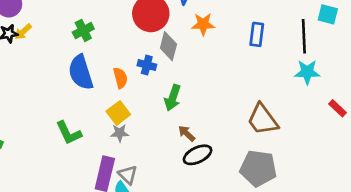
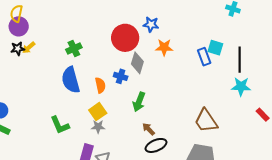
cyan square: (328, 14) -> (215, 48), moved
blue rectangle: (257, 34) -> (204, 57), turned -30

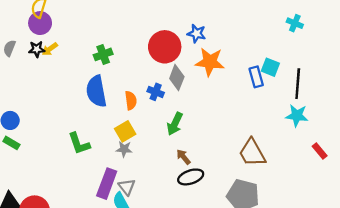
orange star: (164, 47) -> (210, 62), size x1.4

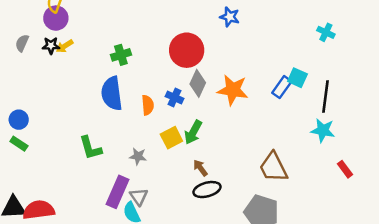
blue star: (197, 34) -> (230, 17), moved
orange star: (210, 62) -> (233, 90), moved
blue rectangle: (256, 77) -> (282, 87), turned 48
yellow square: (125, 131) -> (171, 138), moved

